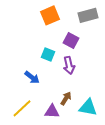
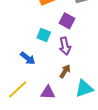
brown arrow: (66, 98) -> (65, 71), moved
cyan triangle: (88, 107) -> (84, 88), turned -30

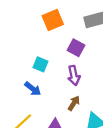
cyan square: (44, 35) -> (41, 64), moved

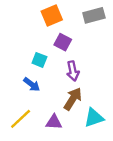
purple square: (76, 48) -> (63, 42), moved
brown arrow: (74, 103) -> (73, 99), size x1.5

